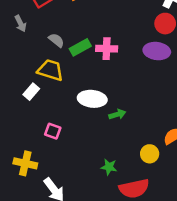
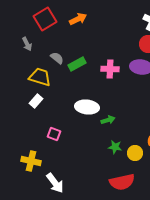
pink cross: (107, 49) -> (110, 69), moved
yellow trapezoid: (50, 70) -> (40, 77), moved
green star: (109, 167) -> (115, 147), moved

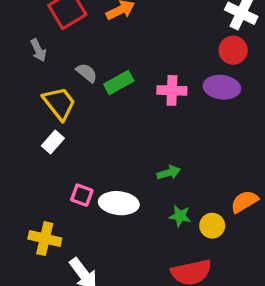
yellow trapezoid: (40, 77) -> (59, 103), turned 35
white ellipse: (87, 107) -> (119, 203), moved

